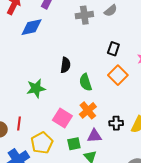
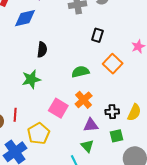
black rectangle: (113, 49) -> (97, 35), moved
black semicircle: (65, 65) -> (42, 50), moved
green semicircle: (85, 82) -> (80, 72), turned 96
green square: (74, 144) -> (117, 136), moved

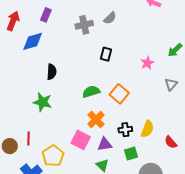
orange square: (113, 64) -> (119, 94), moved
green star: (31, 79) -> (42, 102), turned 30
pink square: (58, 108) -> (81, 140), moved

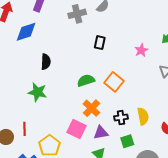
yellow semicircle: (147, 129) -> (143, 116), turned -30

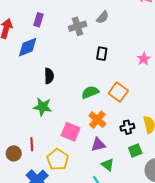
pink square: (77, 129) -> (71, 132), moved
purple triangle: (101, 133) -> (98, 145), moved

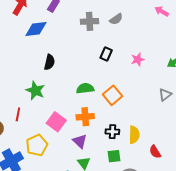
pink star: (144, 59) -> (138, 59), moved
orange cross: (97, 120) -> (85, 117), turned 30
red line: (32, 144) -> (18, 114), moved
purple triangle: (98, 145) -> (80, 141), turned 42

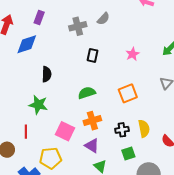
black rectangle: (106, 54) -> (93, 55), moved
orange square: (112, 95) -> (128, 93), moved, turned 30
yellow pentagon: (37, 145) -> (51, 158), turned 30

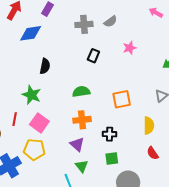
pink star: (132, 54) -> (130, 48), moved
yellow semicircle: (144, 129) -> (149, 126), moved
pink square: (65, 131) -> (39, 123), moved

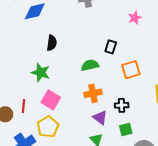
black rectangle: (93, 56) -> (111, 47), moved
red line: (15, 119) -> (24, 106), moved
purple triangle: (77, 144) -> (100, 118), moved
yellow pentagon: (34, 150) -> (48, 127), turned -30

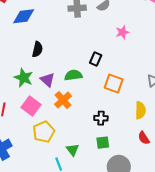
orange square: (131, 70) -> (114, 84), turned 30
orange cross: (93, 93) -> (63, 100), moved, turned -36
purple triangle: (100, 118) -> (48, 80), moved
yellow pentagon: (48, 127) -> (44, 132), moved

